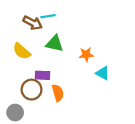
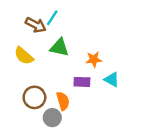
cyan line: (48, 16) -> (52, 18), turned -48
purple rectangle: (42, 75) -> (82, 82), moved
gray circle: (15, 113) -> (52, 118), moved

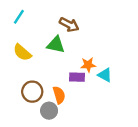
cyan line: (52, 18) -> (19, 17), moved
brown arrow: (36, 25) -> (69, 25), moved
orange star: (94, 59) -> (88, 65), moved

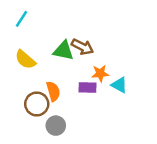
brown arrow: (69, 25) -> (82, 47), moved
orange semicircle: (59, 95) -> (53, 91), moved

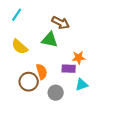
brown arrow: (82, 47) -> (61, 23), moved
cyan triangle: (119, 85) -> (82, 85), moved, turned -48
gray circle: (56, 126) -> (56, 93), moved

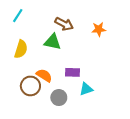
yellow semicircle: (20, 47) -> (21, 49), turned -114
orange star: (79, 58) -> (99, 29), moved
orange semicircle: (42, 72) -> (44, 75), turned -42

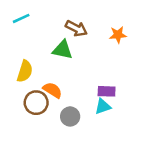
cyan line: (18, 16) -> (21, 18), turned 32
yellow semicircle: (21, 49) -> (25, 71), moved
purple rectangle: (72, 72) -> (107, 91), moved

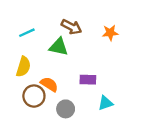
cyan line: (21, 18) -> (27, 33), moved
purple rectangle: (107, 91) -> (88, 80), moved
cyan triangle: (103, 106) -> (105, 103), moved

